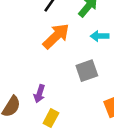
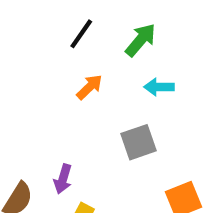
orange arrow: (56, 36) -> (89, 87), size x0.6

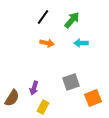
orange arrow: (89, 87) -> (47, 43), turned 56
gray square: (139, 142) -> (71, 82), moved

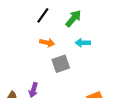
gray square: (71, 82) -> (61, 64), moved

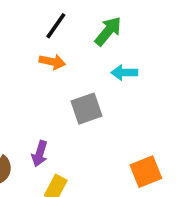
orange arrow: (47, 43) -> (52, 62), moved

